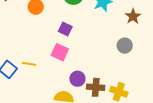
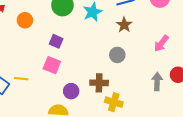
brown cross: (96, 87) -> (99, 83), moved

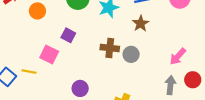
pink arrow: (161, 43) -> (178, 56), moved
pink square: (52, 65) -> (49, 55), moved
brown cross: (99, 83) -> (110, 48), moved

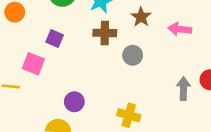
brown cross: (110, 48) -> (105, 33), moved
pink arrow: (178, 56) -> (180, 29), moved, turned 60

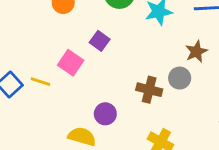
brown star: (141, 17) -> (196, 52), moved
brown cross: (105, 33) -> (149, 90), moved

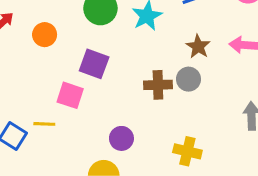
purple square: (100, 41) -> (94, 64), size x1.4
brown cross: (149, 90) -> (158, 85), moved

